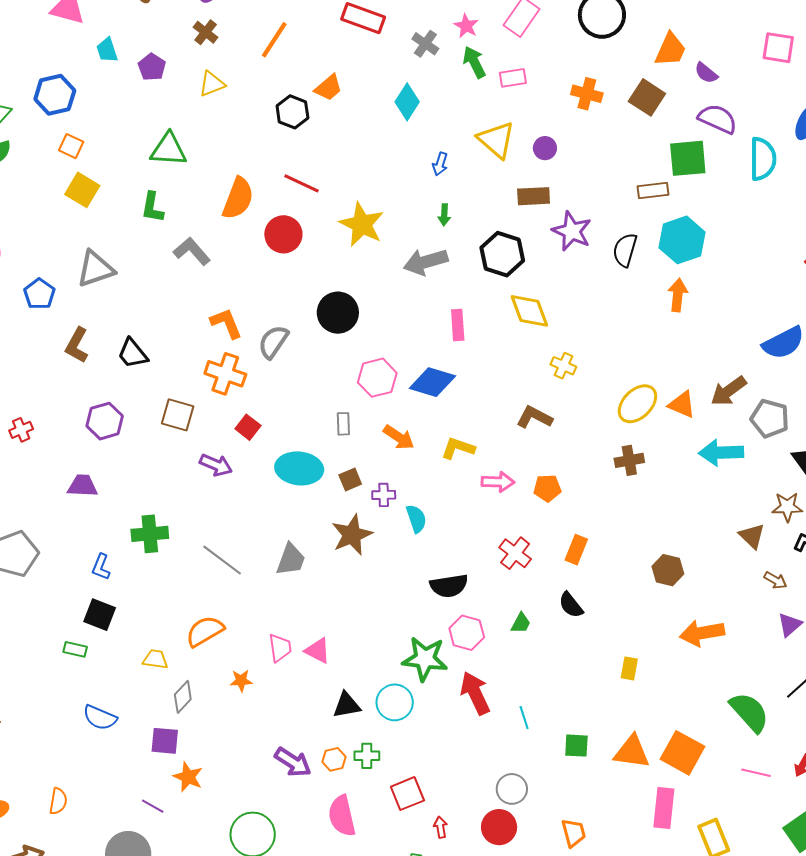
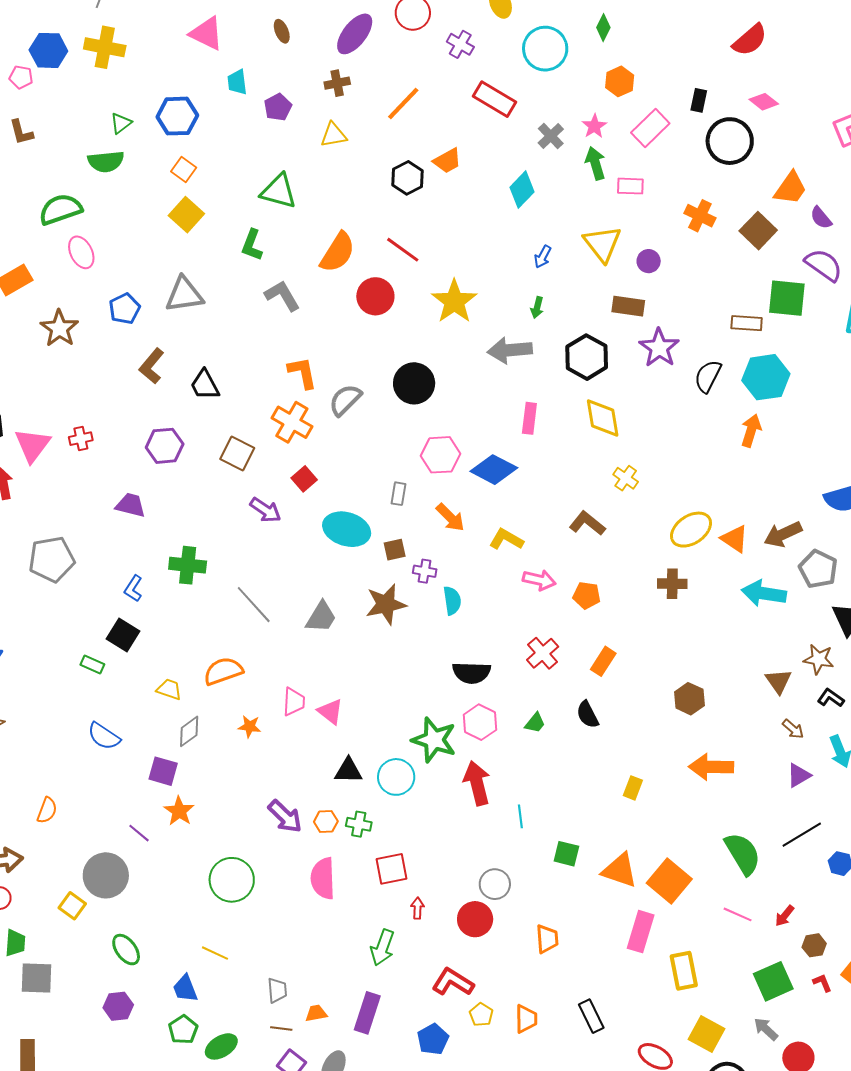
brown cross: (206, 32) -> (337, 83), turned 30

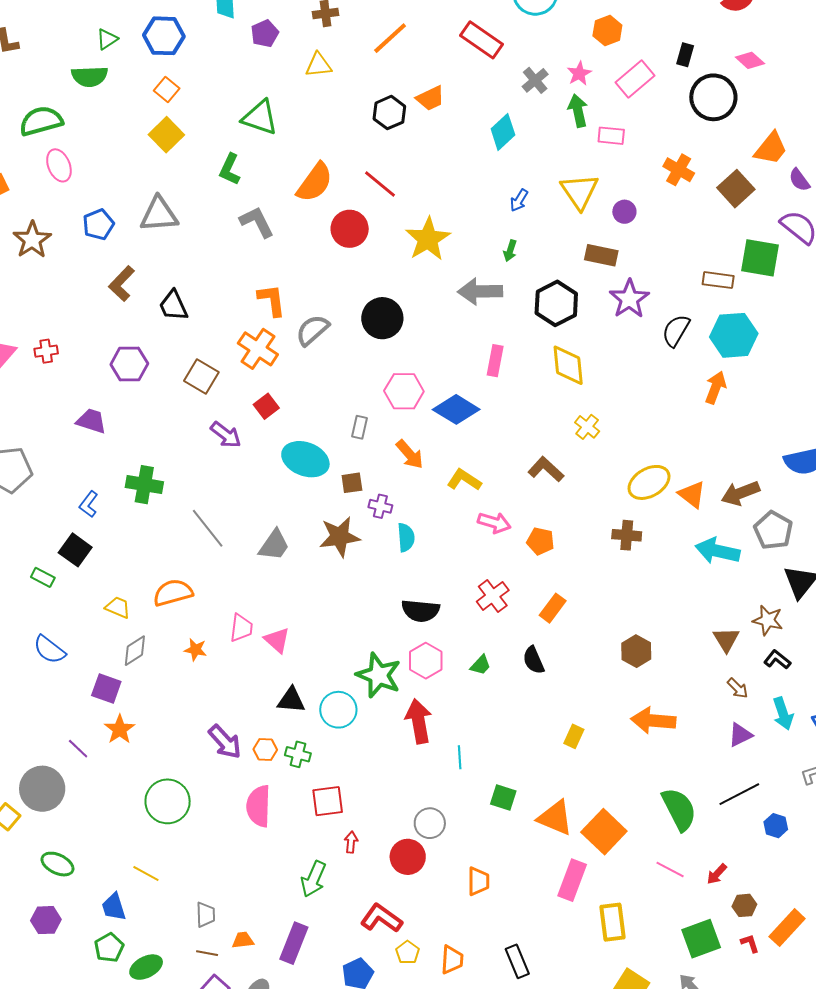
green ellipse: (126, 950) -> (57, 864), turned -32

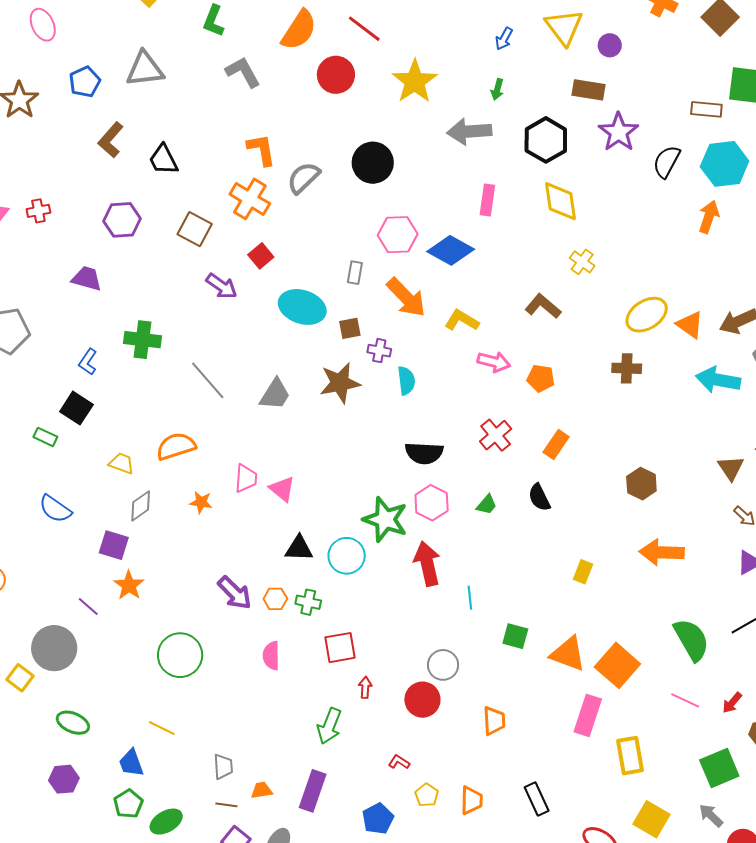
orange arrow: (410, 454) -> (406, 297), size x1.4
pink semicircle: (259, 806) -> (271, 656), size x0.7
red L-shape: (381, 918) -> (399, 762), size x0.5

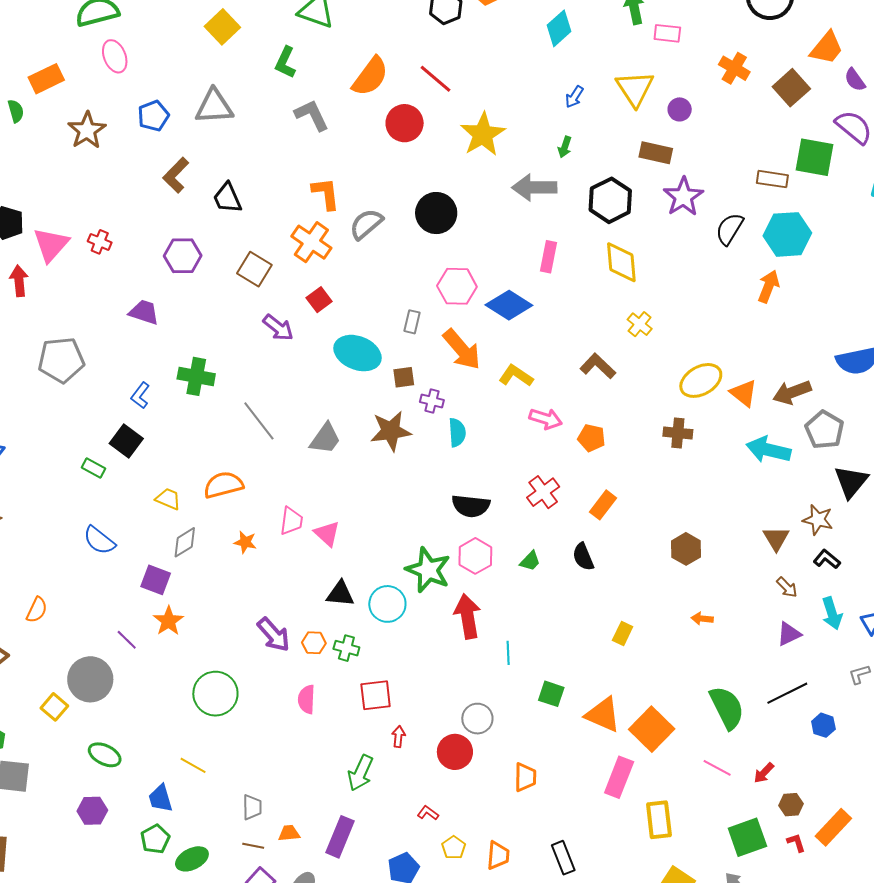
red cross: (38, 211) -> (100, 242), turned 30
orange arrow: (662, 552) -> (702, 619), size x0.5

